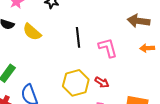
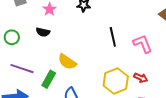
yellow semicircle: (32, 32) -> (67, 62), moved

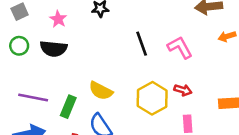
black semicircle: (43, 32) -> (54, 49), size x1.5
green circle: (12, 37) -> (19, 46), moved
yellow semicircle: (67, 62) -> (101, 91), moved

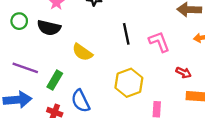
red arrow: (183, 90) -> (184, 73), moved
yellow semicircle: (101, 91) -> (82, 52), moved

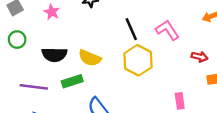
black semicircle: (49, 28) -> (54, 55), moved
green rectangle: (55, 80) -> (72, 81), moved, turned 54
yellow hexagon: (129, 83) -> (138, 60), moved

